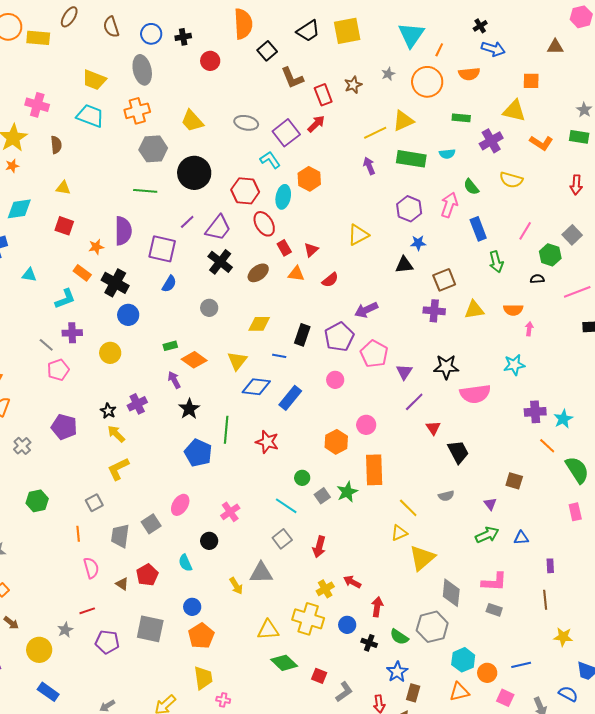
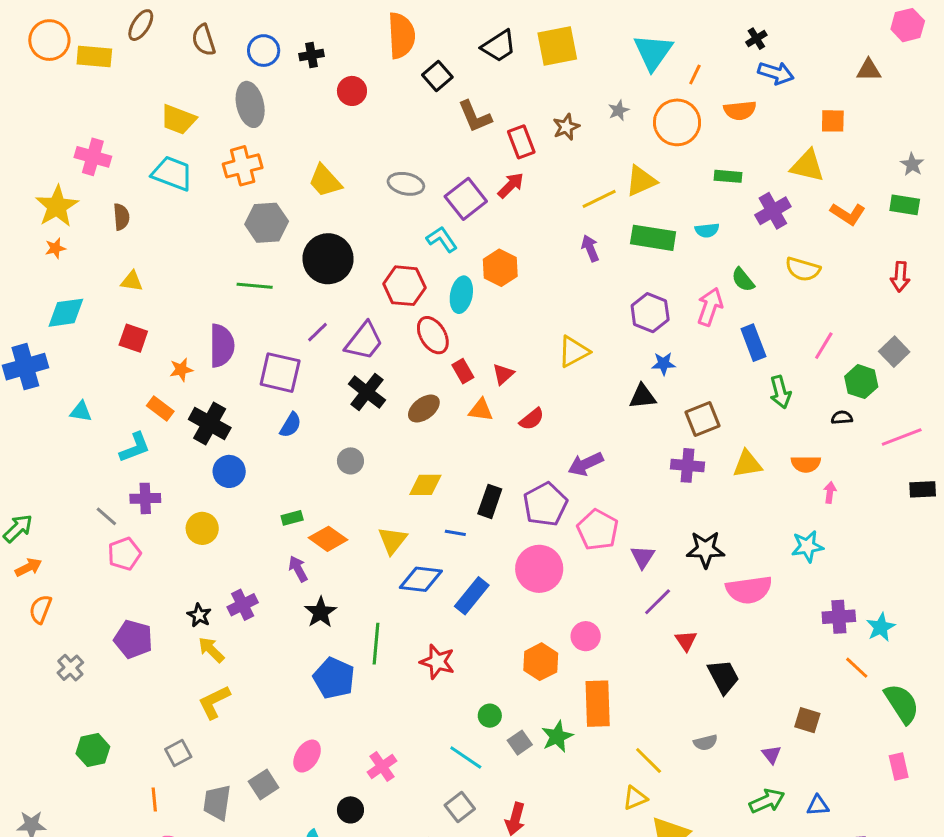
pink circle: (335, 380) -> (539, 569), size x1.8

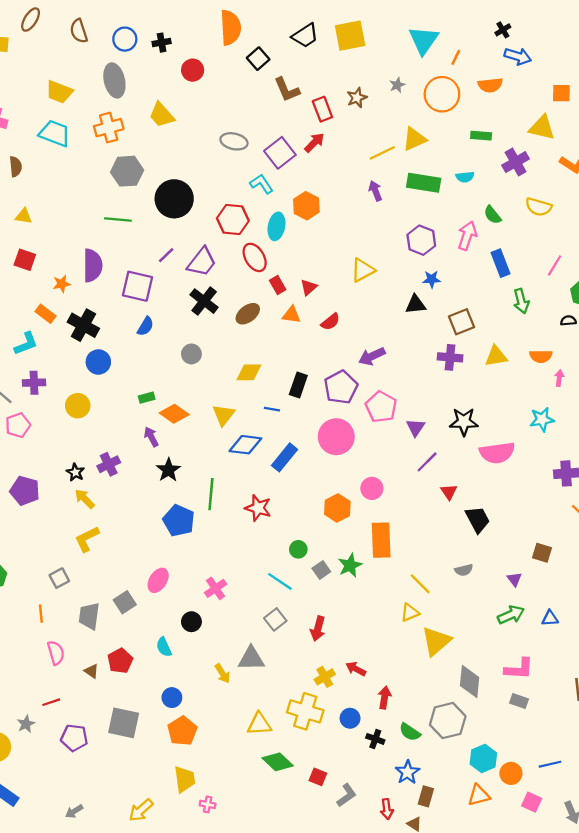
yellow trapezoid: (325, 181) -> (162, 115), moved

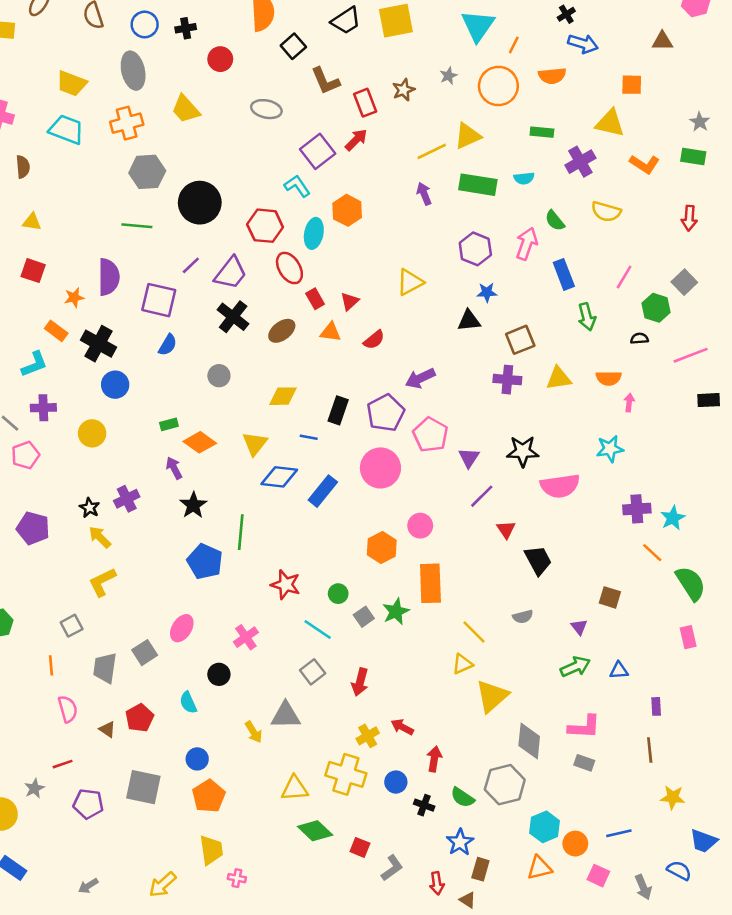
gray ellipse: (234, 141) -> (266, 109), moved
red star: (258, 508) -> (286, 585), moved

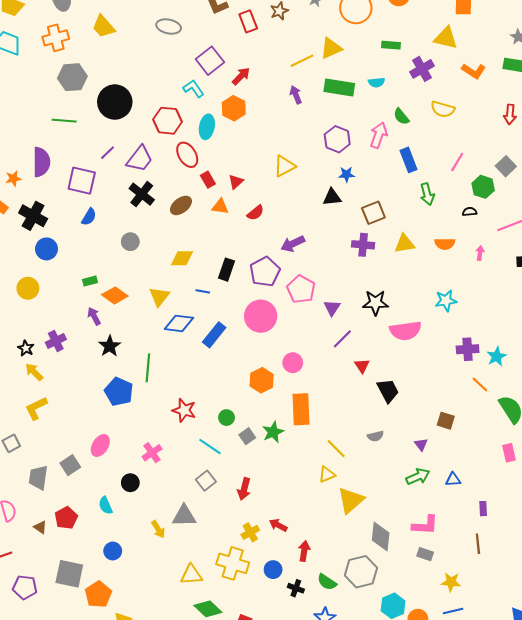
red arrow: (356, 140) -> (241, 76), moved
pink arrow: (629, 403) -> (480, 253), moved
orange pentagon: (209, 796) -> (98, 594), moved
yellow star: (673, 797) -> (451, 582), moved

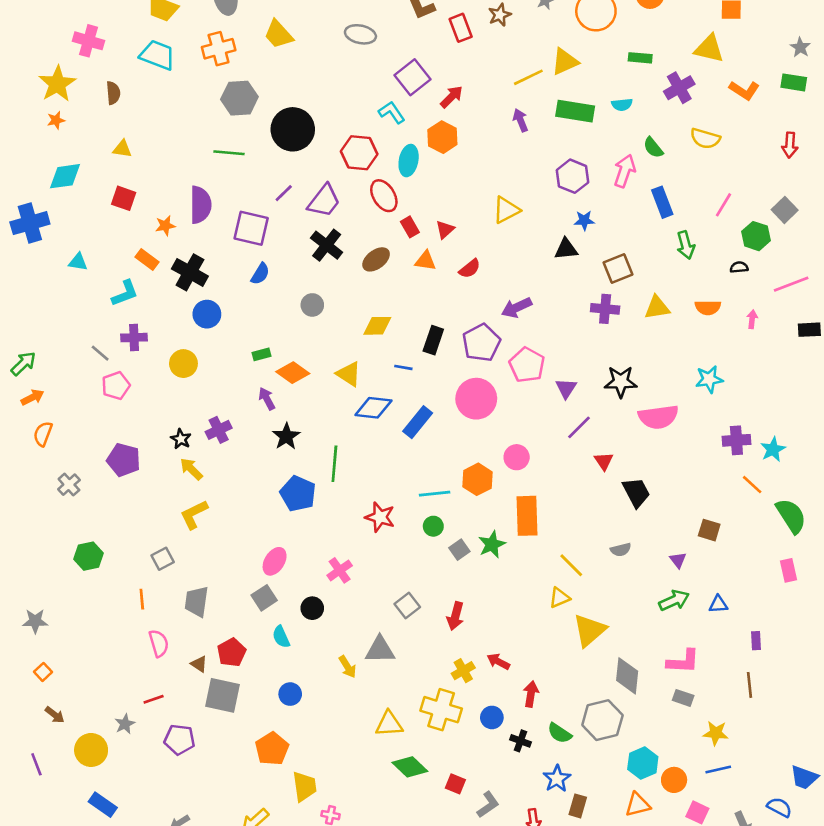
yellow triangle: (159, 296) -> (349, 374), turned -35
cyan line: (210, 447) -> (435, 494), moved, turned -40
gray square: (70, 465) -> (264, 598), moved
gray square: (69, 574) -> (223, 695), moved

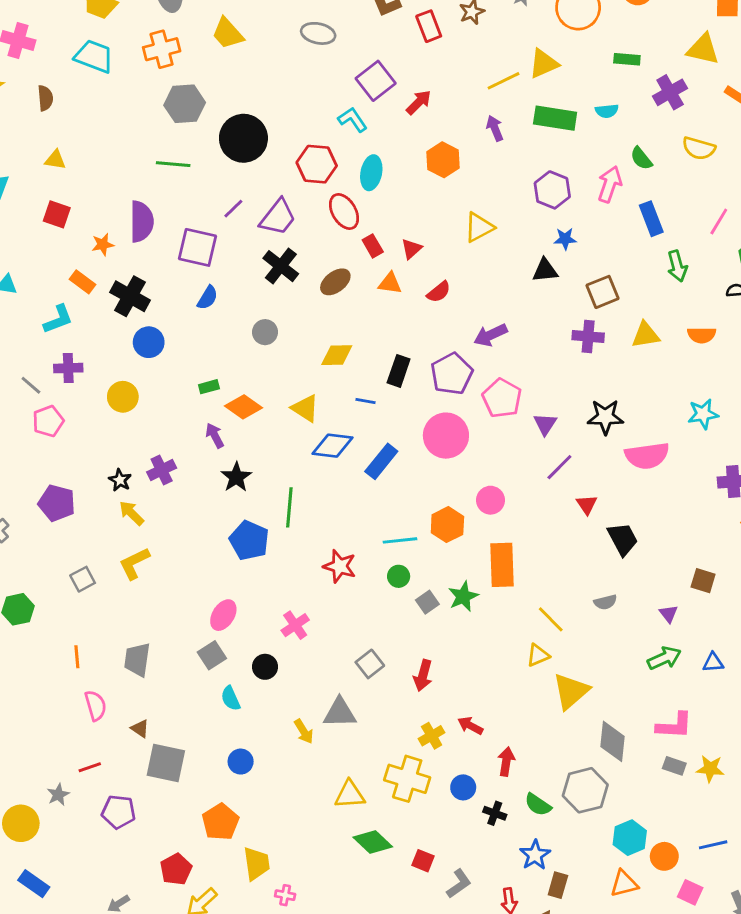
orange hexagon: (442, 137) -> (443, 160), moved
gray square: (163, 559) -> (83, 579), moved
red pentagon: (232, 652) -> (176, 869), moved
yellow star: (716, 733) -> (710, 769), moved

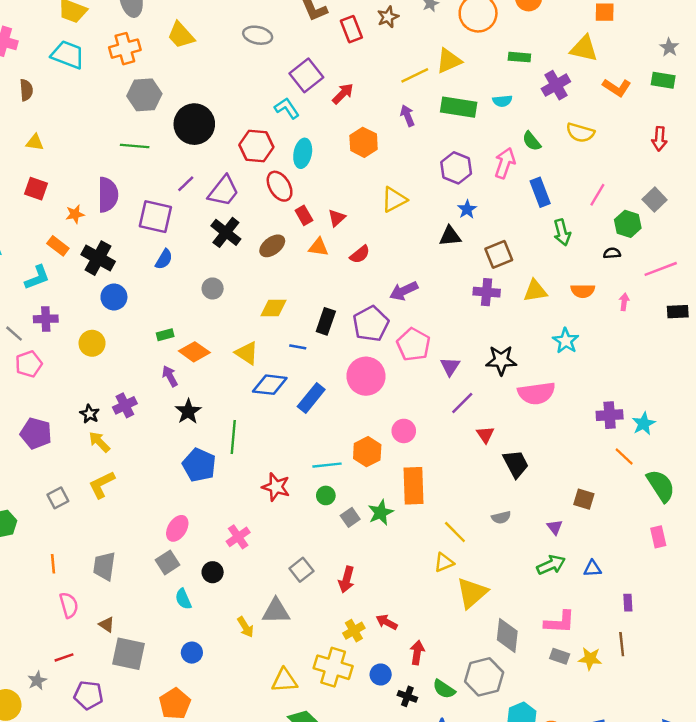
blue star: (565, 239) -> (467, 209), turned -30
cyan star: (703, 414) -> (566, 341), moved, turned -30

